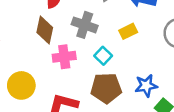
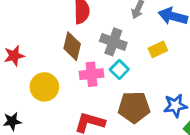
cyan square: (103, 56) -> (119, 70), moved
yellow circle: (21, 85) -> (44, 87), moved

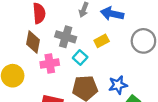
cyan square: (119, 70) -> (80, 58), moved

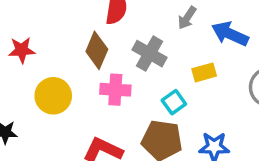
cyan square: (80, 58) -> (174, 102), moved

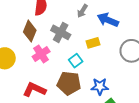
pink cross: (115, 90) -> (41, 54), turned -36

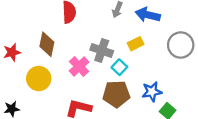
brown diamond: (30, 31) -> (47, 44), moved
gray cross: (61, 32) -> (102, 50), moved

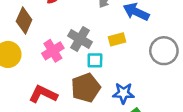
cyan square: (119, 67) -> (95, 60), turned 35
brown pentagon: (116, 94) -> (86, 88), turned -30

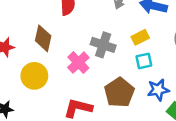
cyan square: (95, 60) -> (144, 61), moved

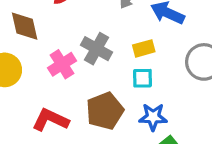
brown diamond: (43, 38) -> (25, 26), turned -36

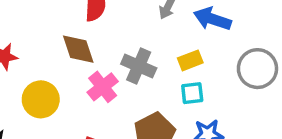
brown diamond: (25, 26) -> (78, 49), moved

